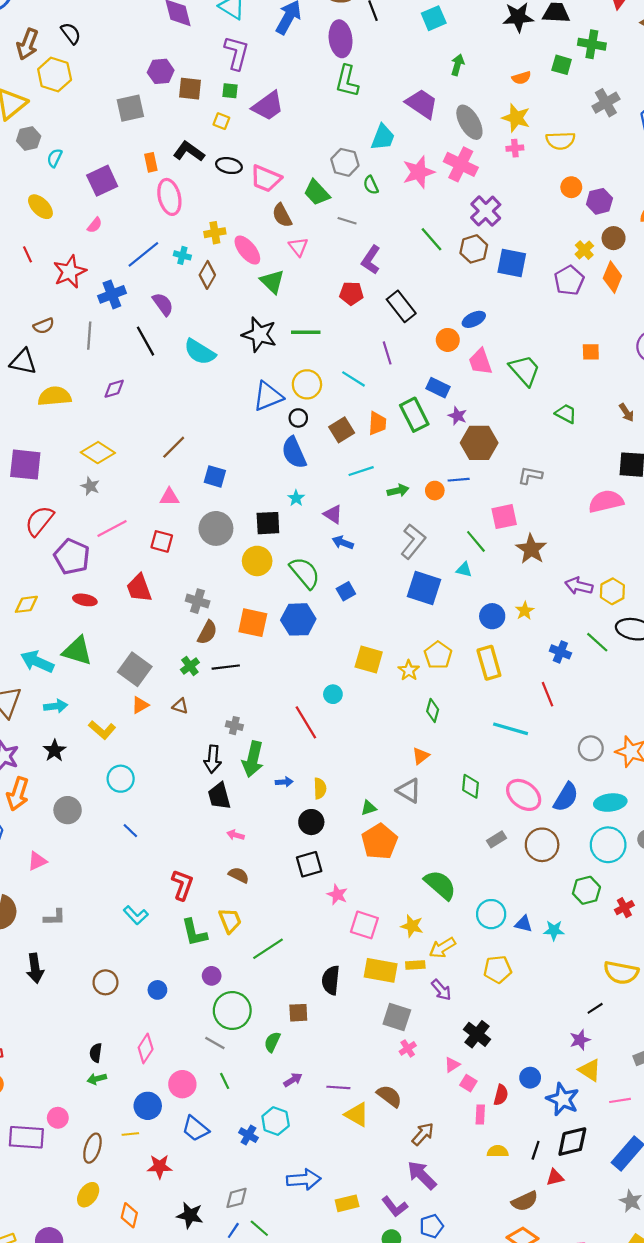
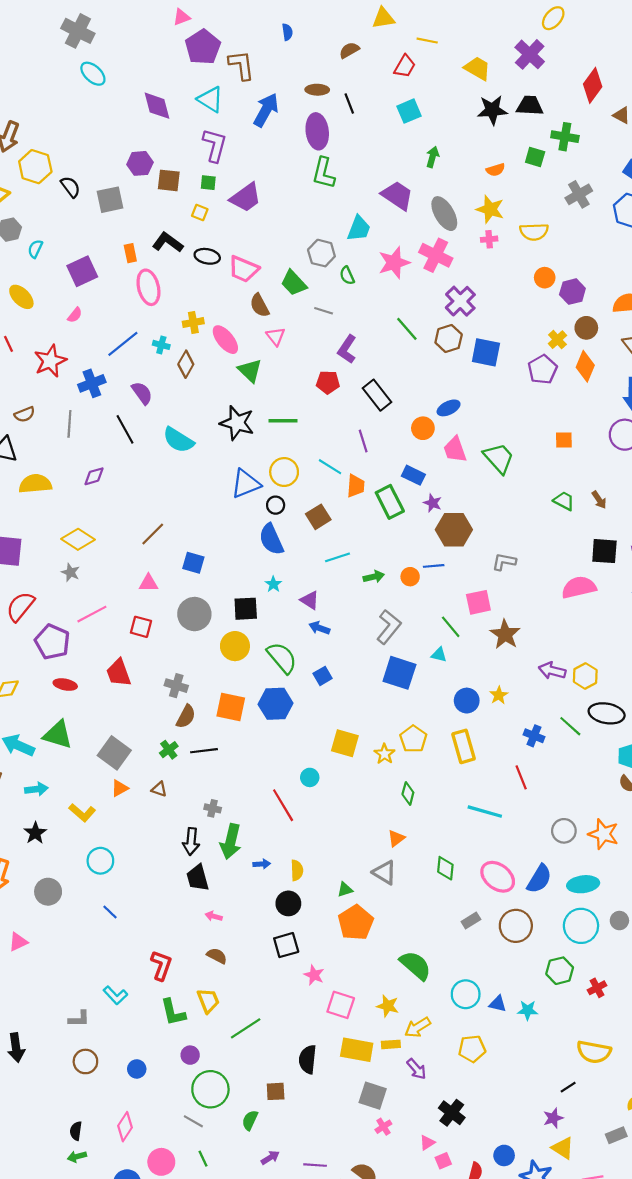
black semicircle: (71, 33) -> (71, 187), moved
green trapezoid: (566, 414) -> (564, 501), moved
orange trapezoid: (377, 423) -> (356, 486), moved
gray L-shape: (55, 917) -> (79, 1019), moved
pink square: (468, 1083) -> (443, 1161), turned 35

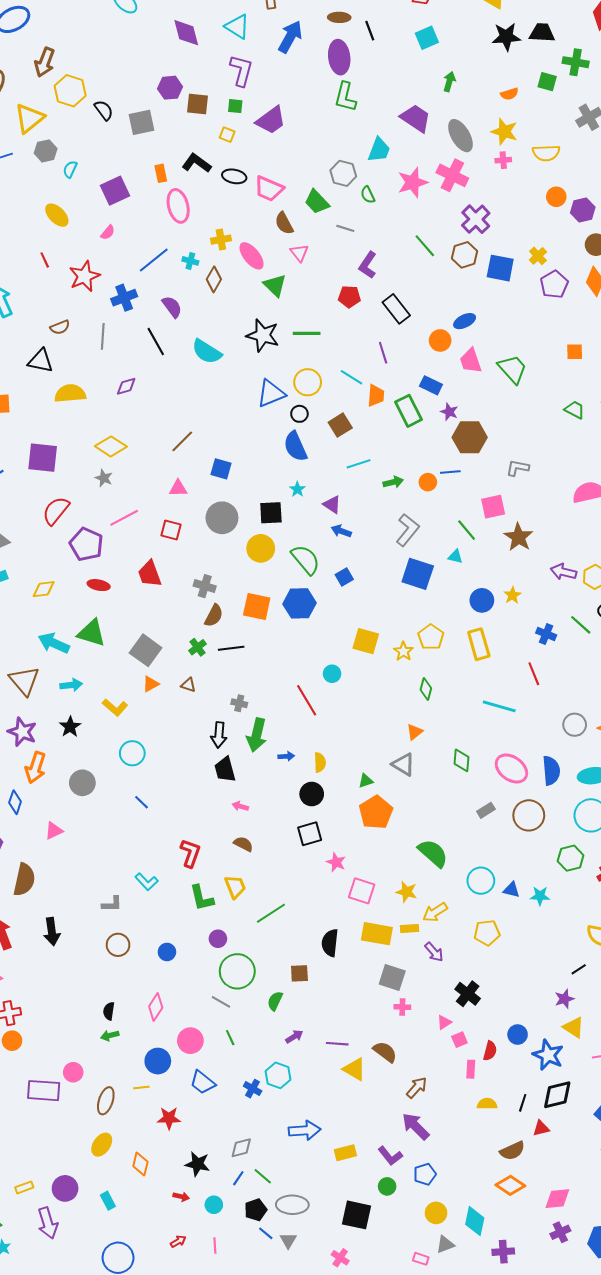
yellow cross: (557, 340) -> (538, 256), moved
blue semicircle: (539, 879) -> (551, 771), turned -36
pink cross: (383, 1127) -> (402, 1007), turned 35

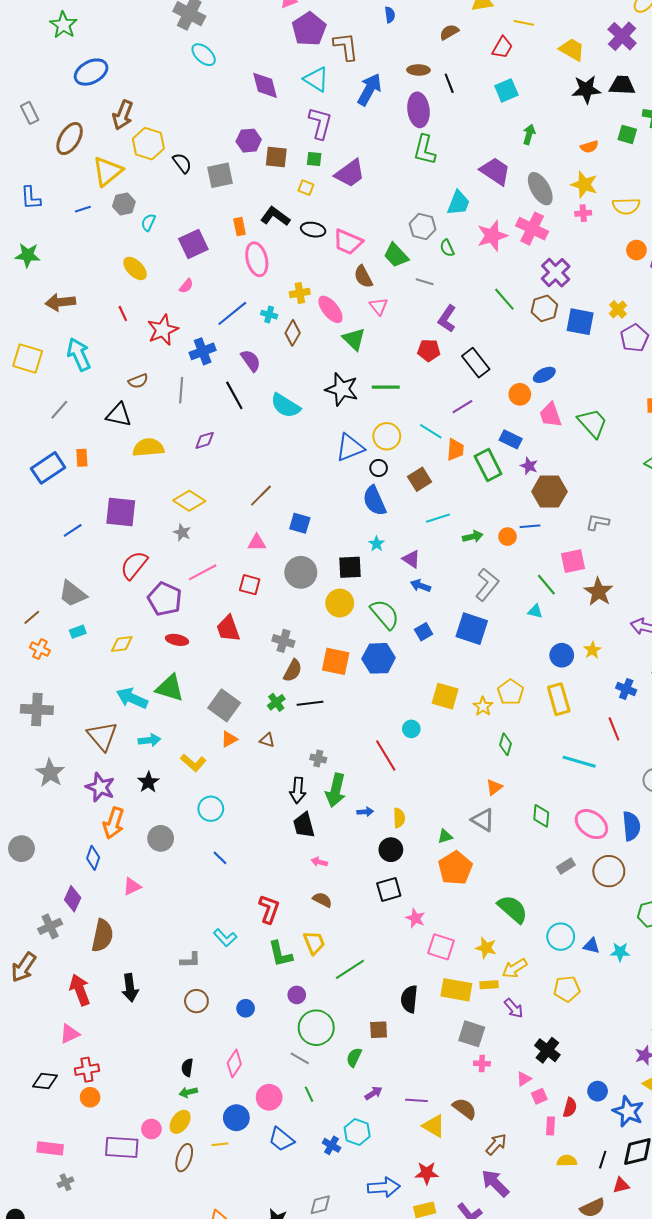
purple line: (383, 353) -> (462, 407), turned 75
blue square: (418, 574) -> (472, 629), moved
red star: (169, 1118) -> (427, 1173), moved
yellow ellipse: (102, 1145) -> (180, 1122), moved

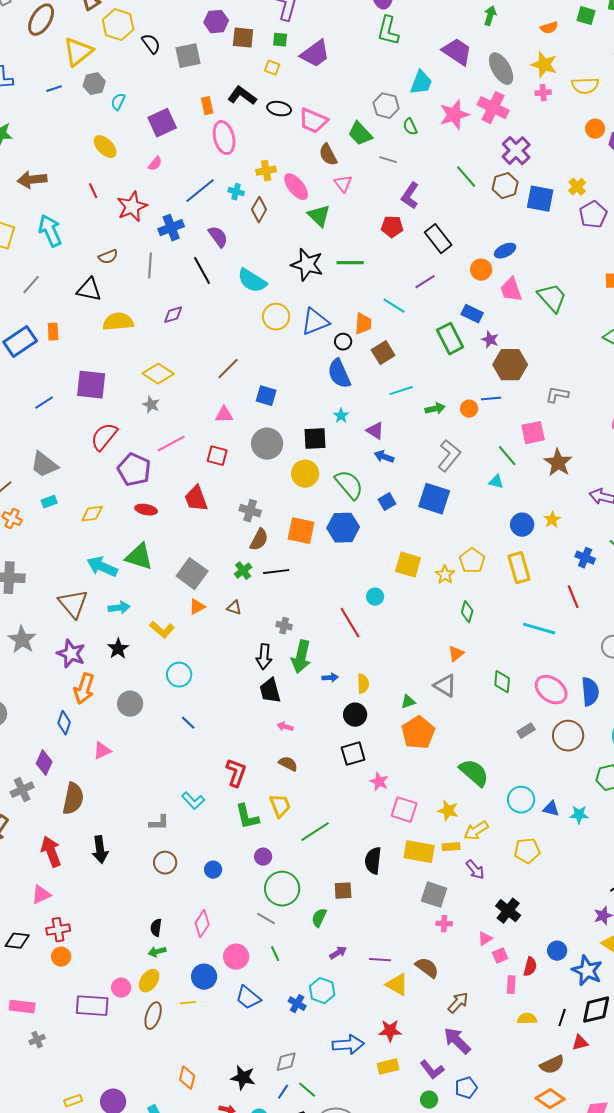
yellow circle: (387, 436) -> (276, 317), moved
orange trapezoid: (455, 450) -> (363, 324), moved

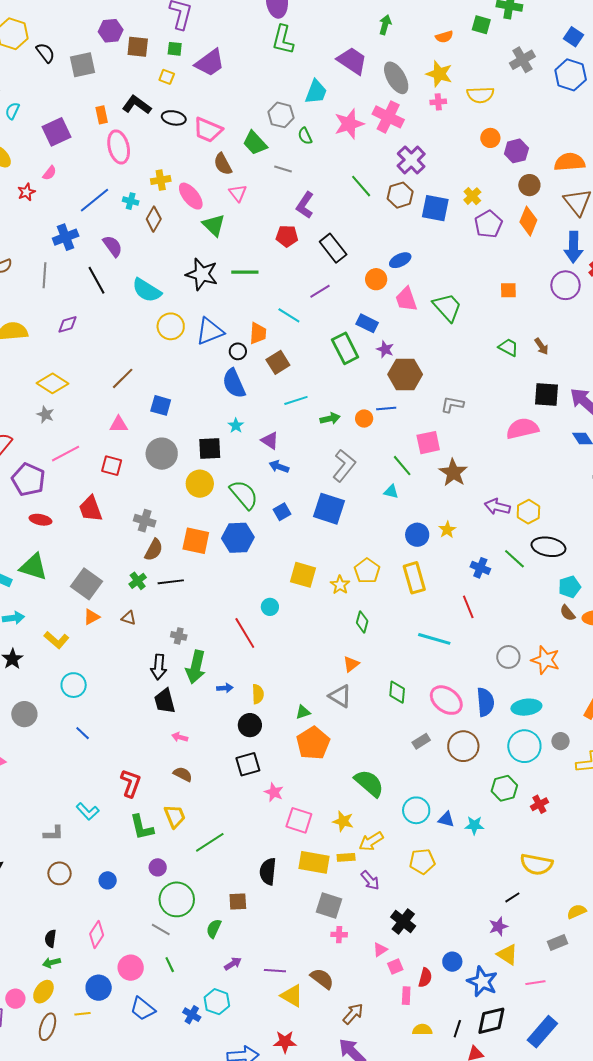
red star: (132, 207) -> (26, 192), moved, size x0.6

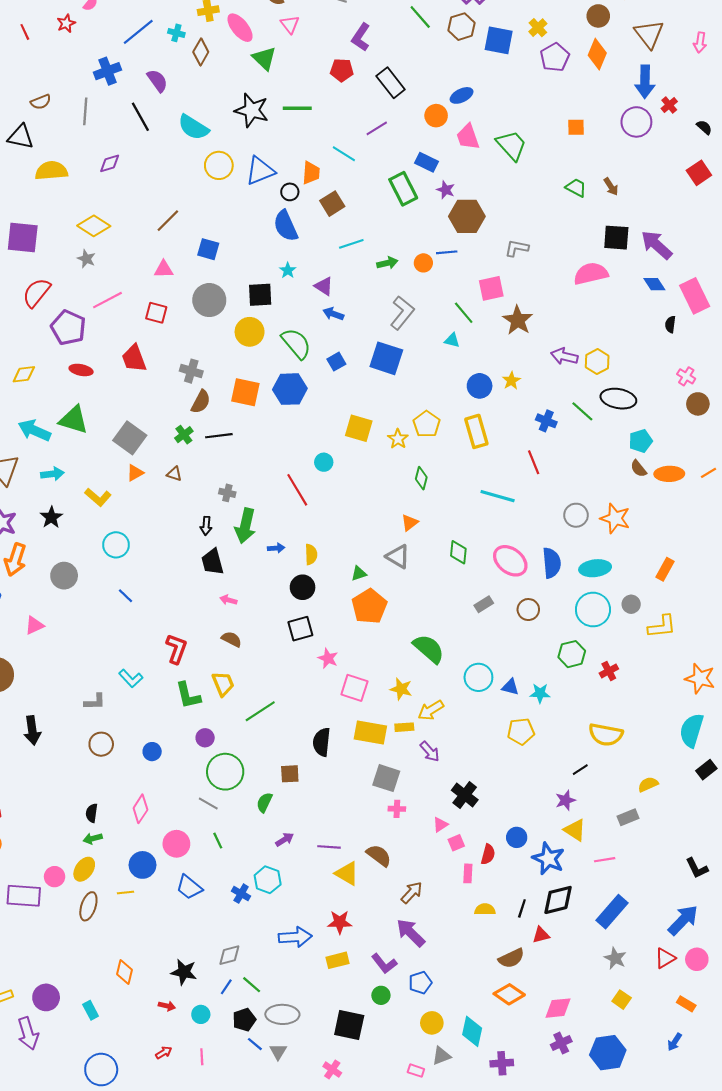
black arrow: (159, 667) -> (206, 526), size x0.7
brown circle: (463, 746) -> (528, 610), size x0.7
yellow pentagon: (422, 861) -> (521, 731), moved

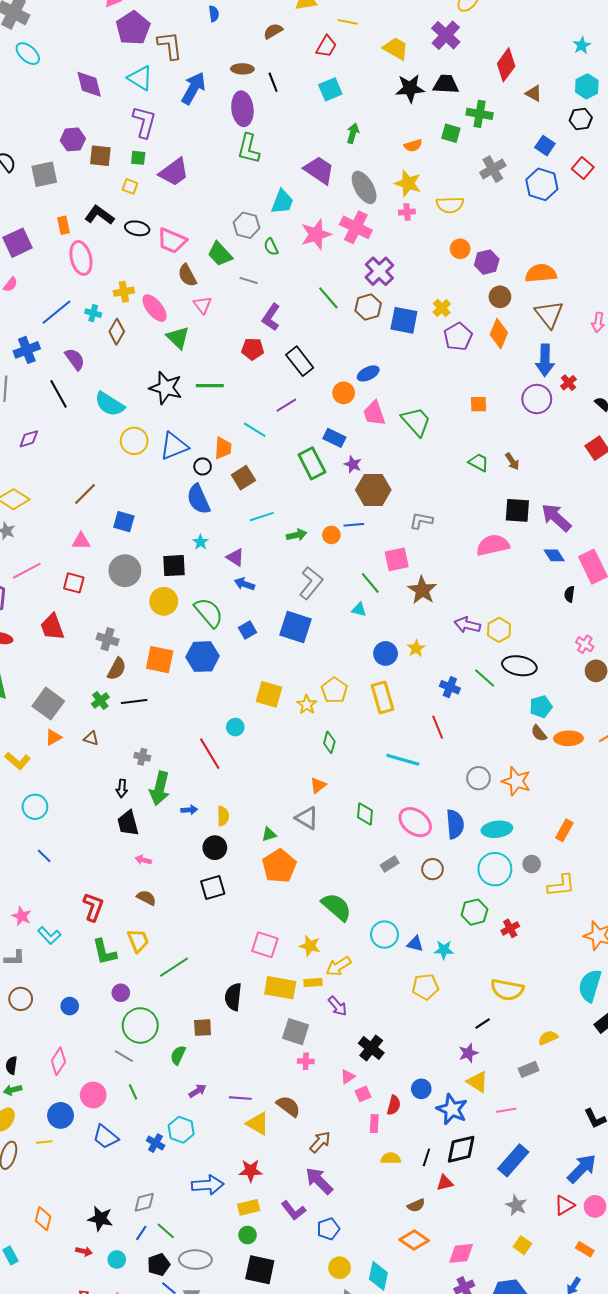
pink star: (328, 658) -> (22, 916), moved
brown semicircle: (511, 958) -> (416, 1205), size x0.7
green circle: (381, 995) -> (248, 1235), moved

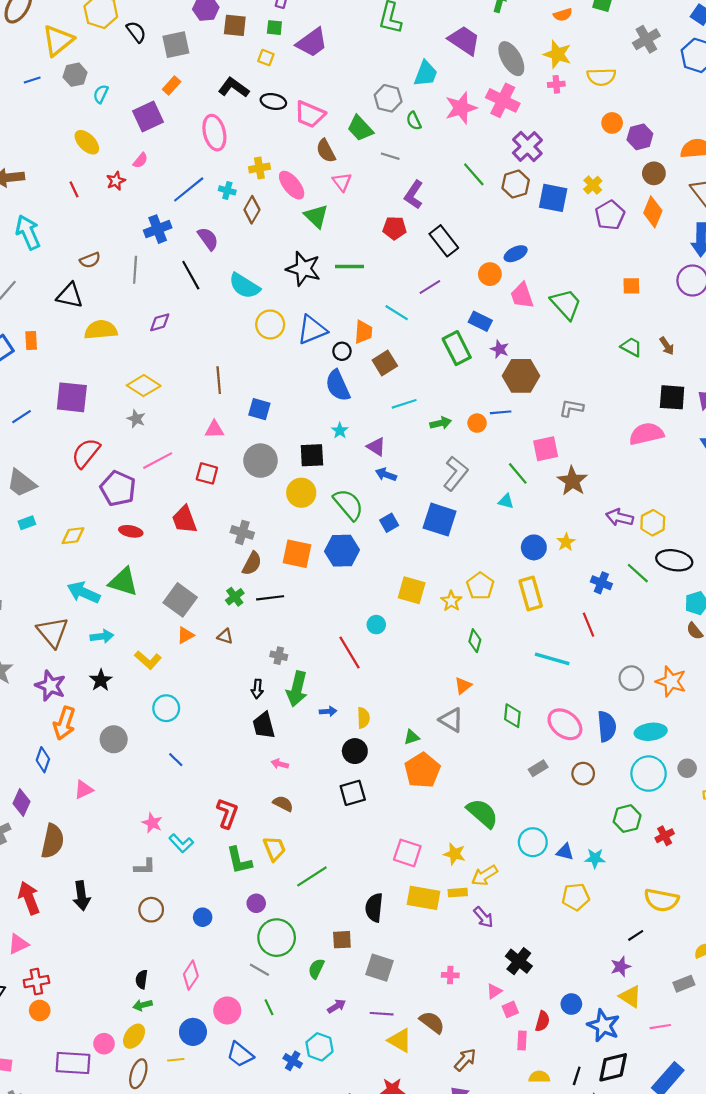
orange rectangle: (64, 225) -> (172, 85), moved, turned 54
brown line: (85, 494) -> (219, 380), turned -50
gray square: (296, 1032) -> (379, 968), moved

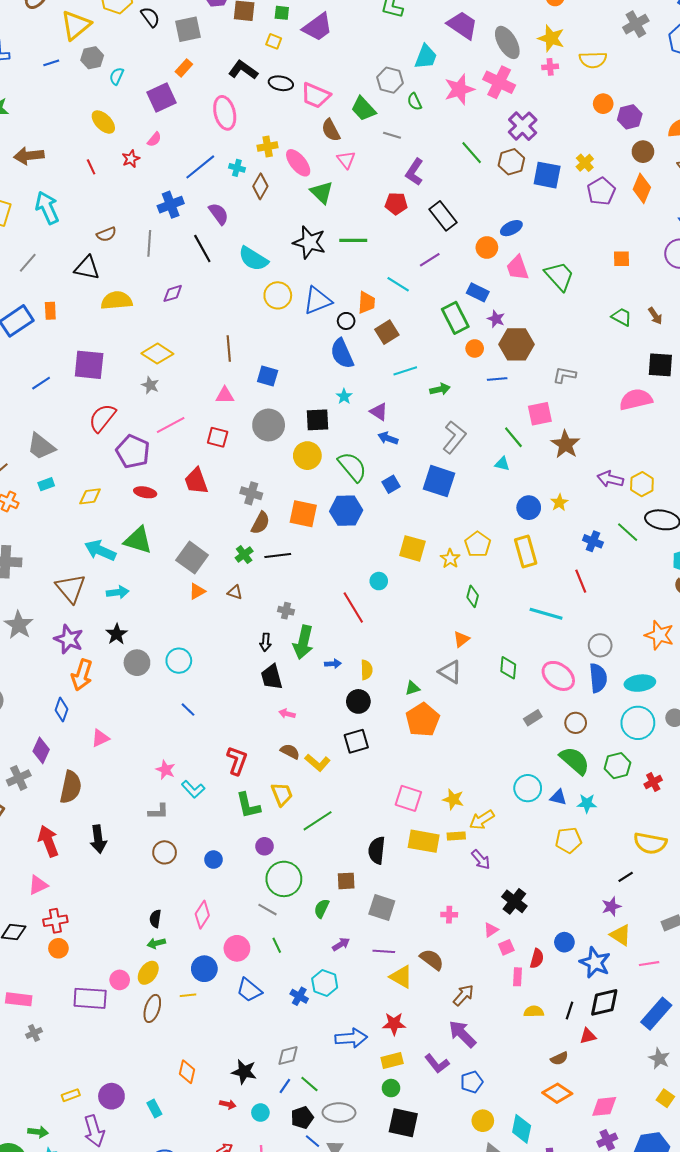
orange circle: (477, 423) -> (475, 348), moved
yellow L-shape: (148, 660) -> (318, 763), moved
gray circle: (631, 678) -> (600, 645), moved
gray circle: (114, 739) -> (137, 663), moved
green semicircle: (482, 813) -> (575, 761), moved

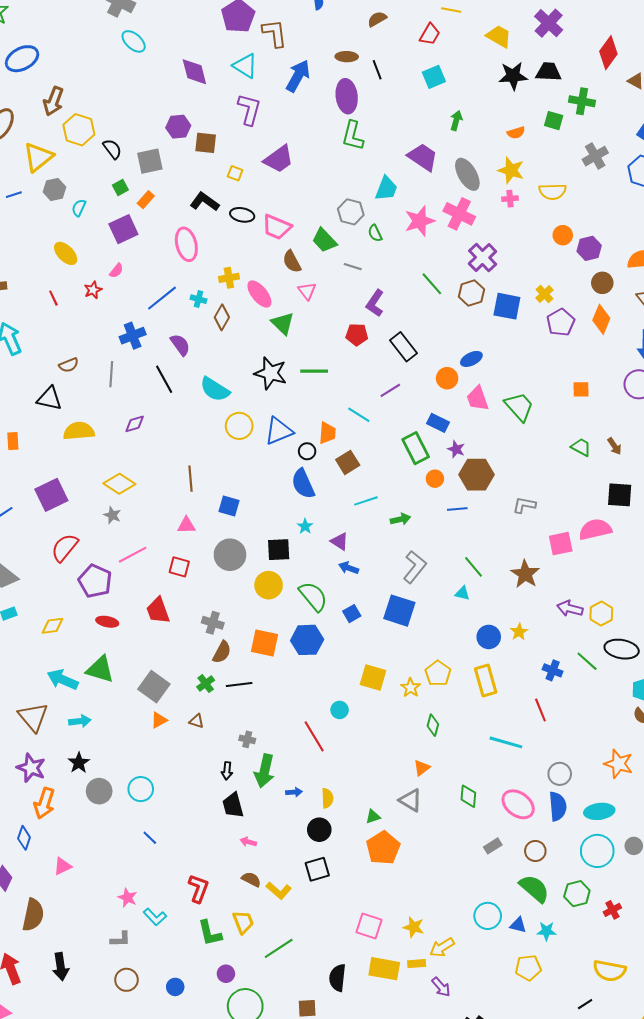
green square: (282, 13) -> (120, 187), moved, turned -35
purple square: (89, 365) -> (51, 495), turned -32
pink square: (540, 414) -> (561, 544), moved

